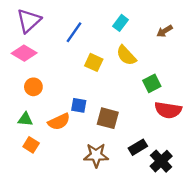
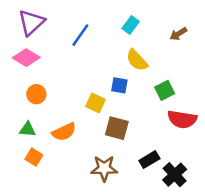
yellow square: (94, 62) -> (95, 103), moved
blue square: (79, 105) -> (119, 85), moved

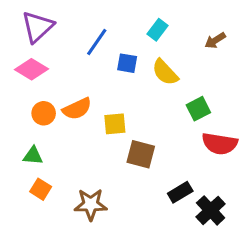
blue square: (119, 85) -> (127, 63), moved
yellow square: (95, 103) -> (115, 124), turned -30
orange semicircle: (64, 132) -> (77, 109), moved
brown star: (104, 168) -> (91, 204), moved

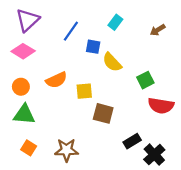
yellow semicircle: (165, 72) -> (112, 62), moved
orange circle: (44, 113) -> (21, 87), moved
green triangle: (33, 156) -> (24, 115), size x1.5
orange square: (41, 189) -> (29, 148), moved

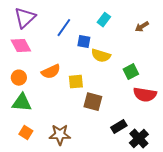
pink diamond: (23, 51) -> (21, 46), turned 30
yellow semicircle: (112, 62) -> (101, 56), turned -30

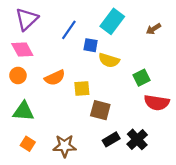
cyan rectangle: (104, 20) -> (112, 21), size x1.6
orange circle: (19, 78) -> (18, 75), moved
black rectangle: (119, 127) -> (111, 139), moved
black cross: (139, 139) -> (137, 139), moved

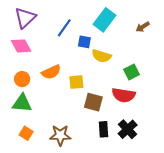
orange circle: (18, 75) -> (22, 79), moved
red semicircle: (157, 103) -> (124, 95), moved
black rectangle: (111, 139) -> (103, 129), turned -63

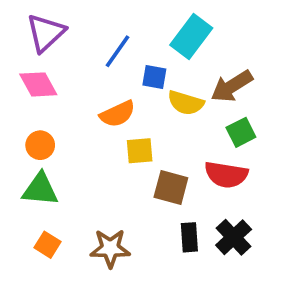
brown arrow: (143, 27) -> (232, 86), moved, size x1.6
orange semicircle: (51, 72) -> (118, 114), moved

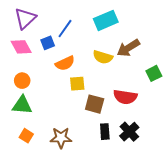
cyan rectangle: (191, 37) -> (106, 20), turned 30
blue square: (154, 77) -> (48, 43), moved, turned -32
green square: (241, 132) -> (154, 73), moved

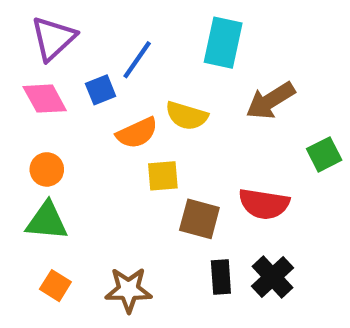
cyan rectangle: (106, 20) -> (223, 43), turned -55
yellow semicircle: (103, 57) -> (187, 116), moved

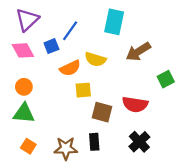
black rectangle: (221, 277) -> (94, 142), moved

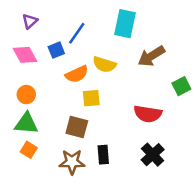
purple triangle: (27, 20) -> (30, 21), size x0.6
brown square: (102, 112) -> (77, 127), moved
orange square: (28, 146) -> (29, 150), moved

